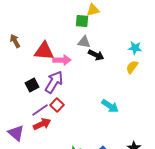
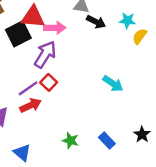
cyan star: (135, 48) -> (127, 21), moved
black square: (32, 85) -> (18, 34), moved, size x1.5

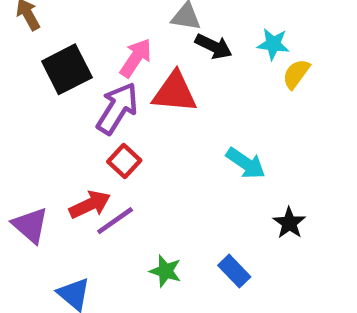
red triangle: (33, 17) -> (175, 92), moved
pink arrow: (55, 28) -> (136, 58), turned -55
purple line: (28, 88) -> (115, 221), moved
black star: (142, 134) -> (289, 223), moved

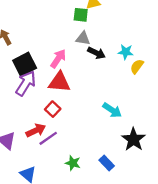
red triangle: (175, 92) -> (59, 82), moved
purple arrow: (117, 108) -> (26, 83), moved
black star: (289, 223) -> (133, 139), size x1.5

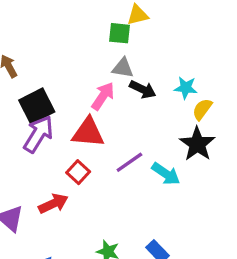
pink arrow: (58, 59) -> (103, 96), moved
purple line: (48, 138) -> (129, 162), moved
black star: (133, 139) -> (197, 144), moved

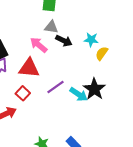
pink arrow: (103, 96) -> (39, 45), turned -84
black star: (197, 144) -> (94, 89), moved

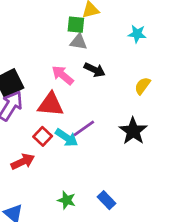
gray triangle: (51, 27) -> (79, 42), moved
cyan star: (91, 40) -> (137, 34), moved
cyan arrow: (79, 94) -> (67, 138), moved

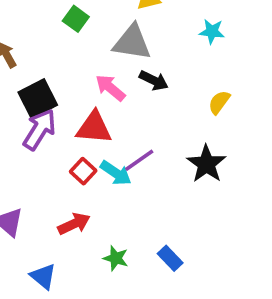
green square: (76, 25) -> (76, 19), moved, turned 30
gray triangle: (79, 42) -> (132, 42), size x1.6
red arrow: (23, 162) -> (74, 224), moved

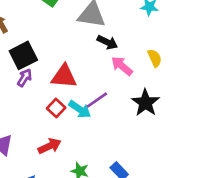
pink arrow: (110, 88) -> (122, 66), moved
yellow semicircle: (219, 102) -> (155, 58), turned 120
purple arrow: (40, 129) -> (25, 78), size x0.6

